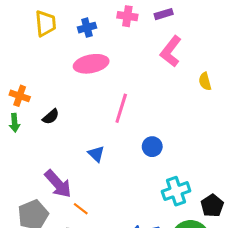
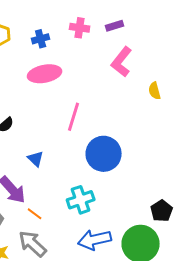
blue circle: (152, 147) -> (104, 154), size x1.8
blue triangle: (96, 154) -> (36, 159), moved
cyan cross: (176, 191) -> (81, 200), moved

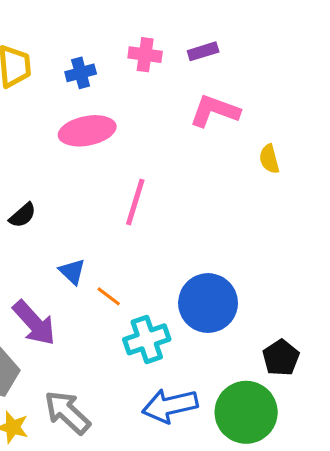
pink L-shape: (122, 62) -> (215, 111), turned 72
blue circle: (104, 154) -> (208, 303), moved
orange line: (35, 214) -> (109, 296), moved

